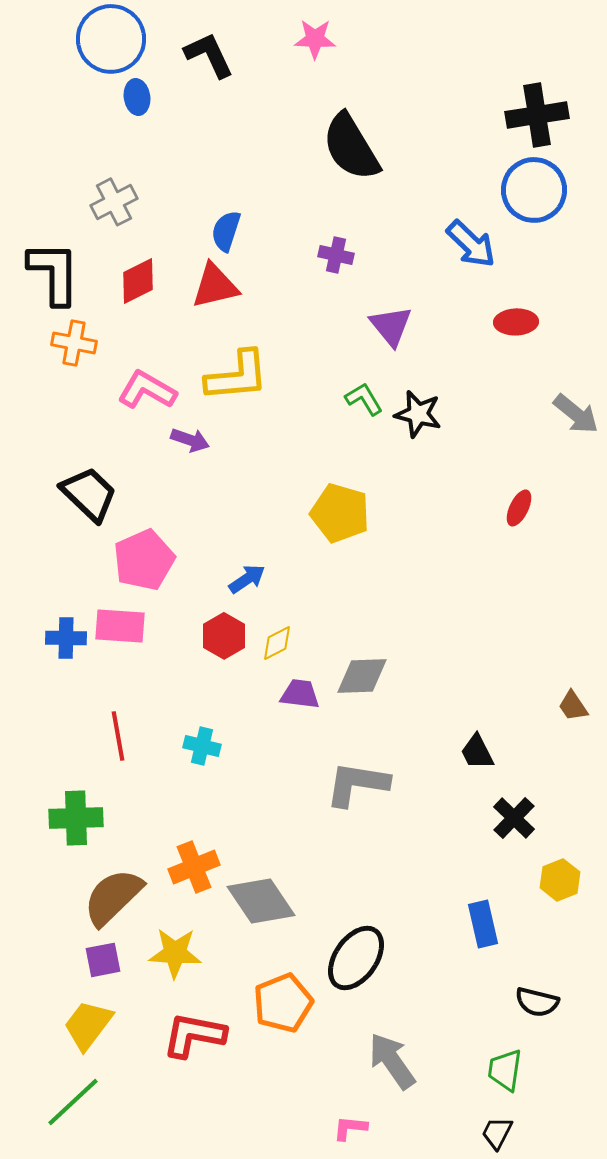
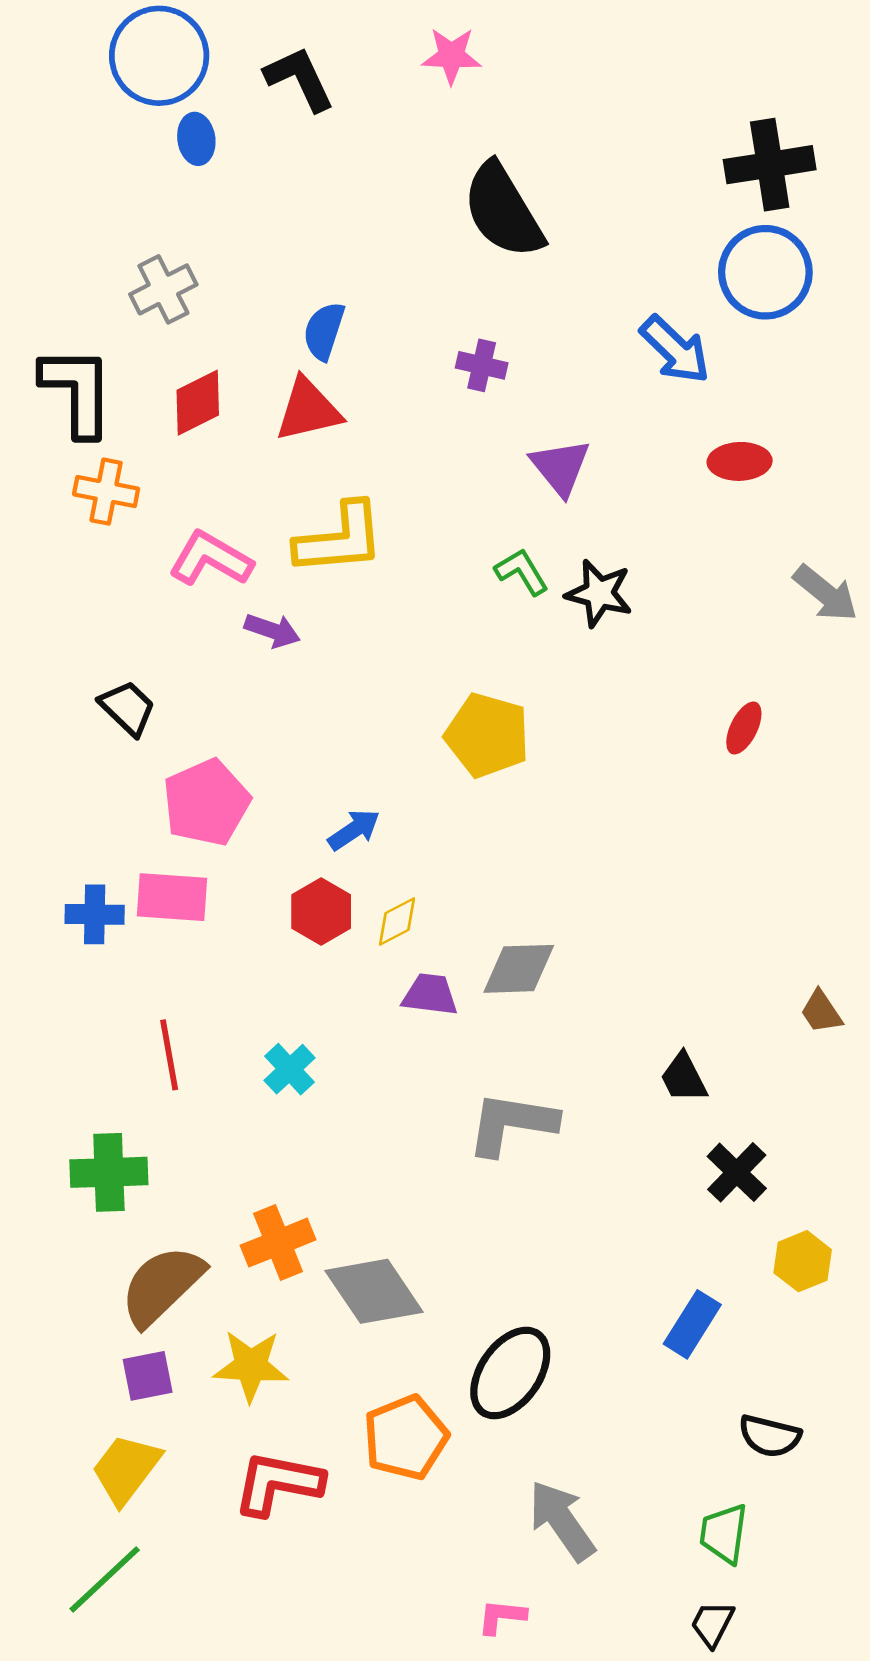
black trapezoid: (89, 494) -> (128, 708), size x0.7
cyan cross: (202, 746) -> (290, 1069), turned 33
blue rectangle: (483, 924) -> (692, 1324), turned 45

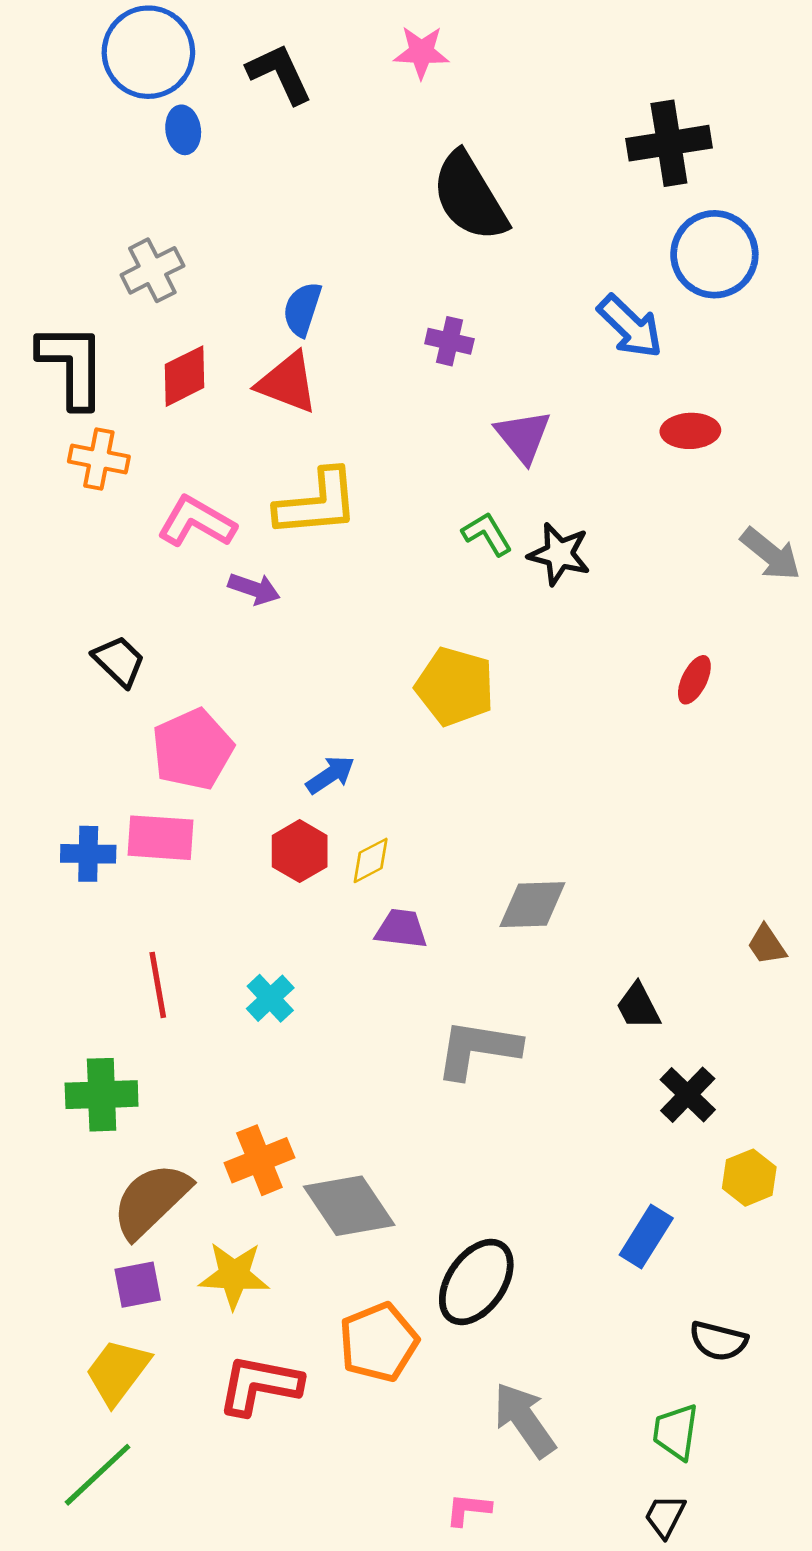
black cross: (770, 165) -> (669, 143), moved
red triangle: (308, 410) -> (288, 383), turned 34
gray diamond: (519, 969) -> (532, 905), moved

